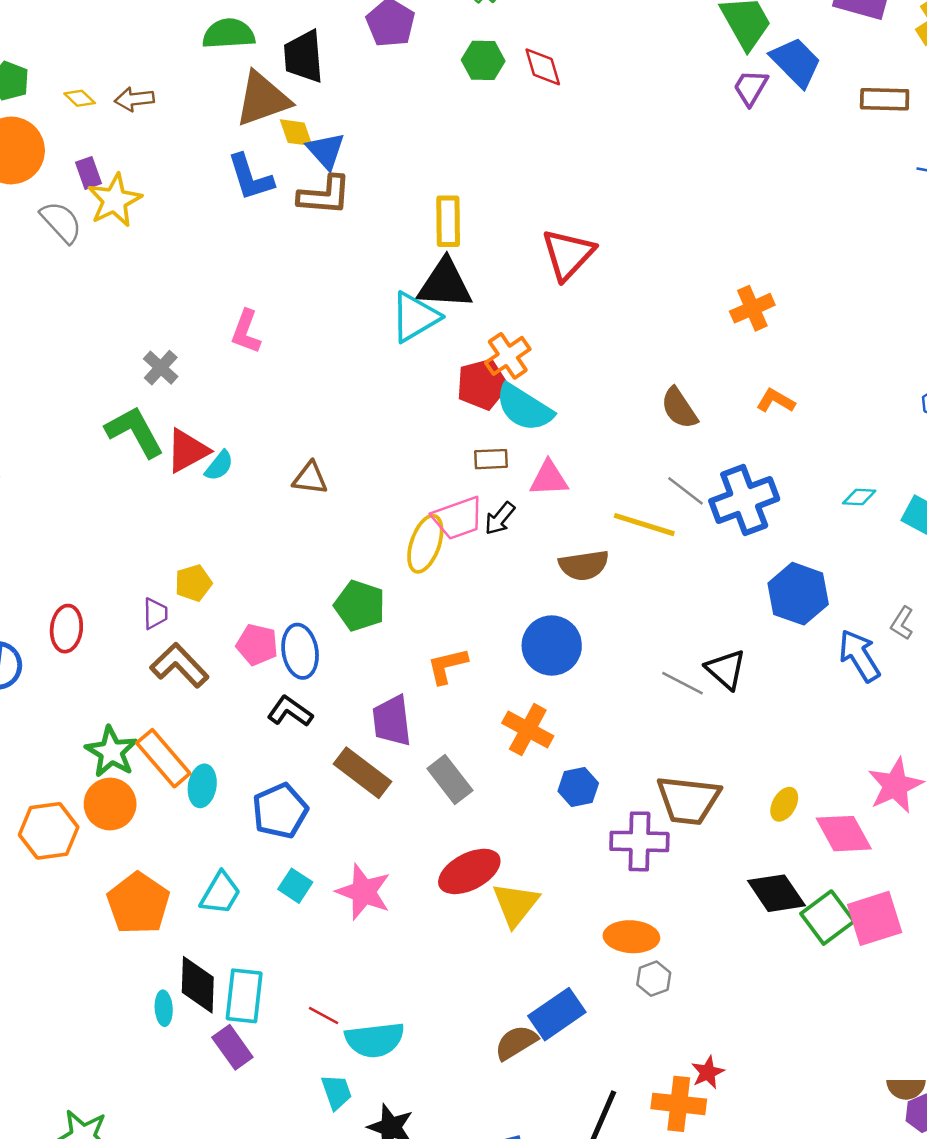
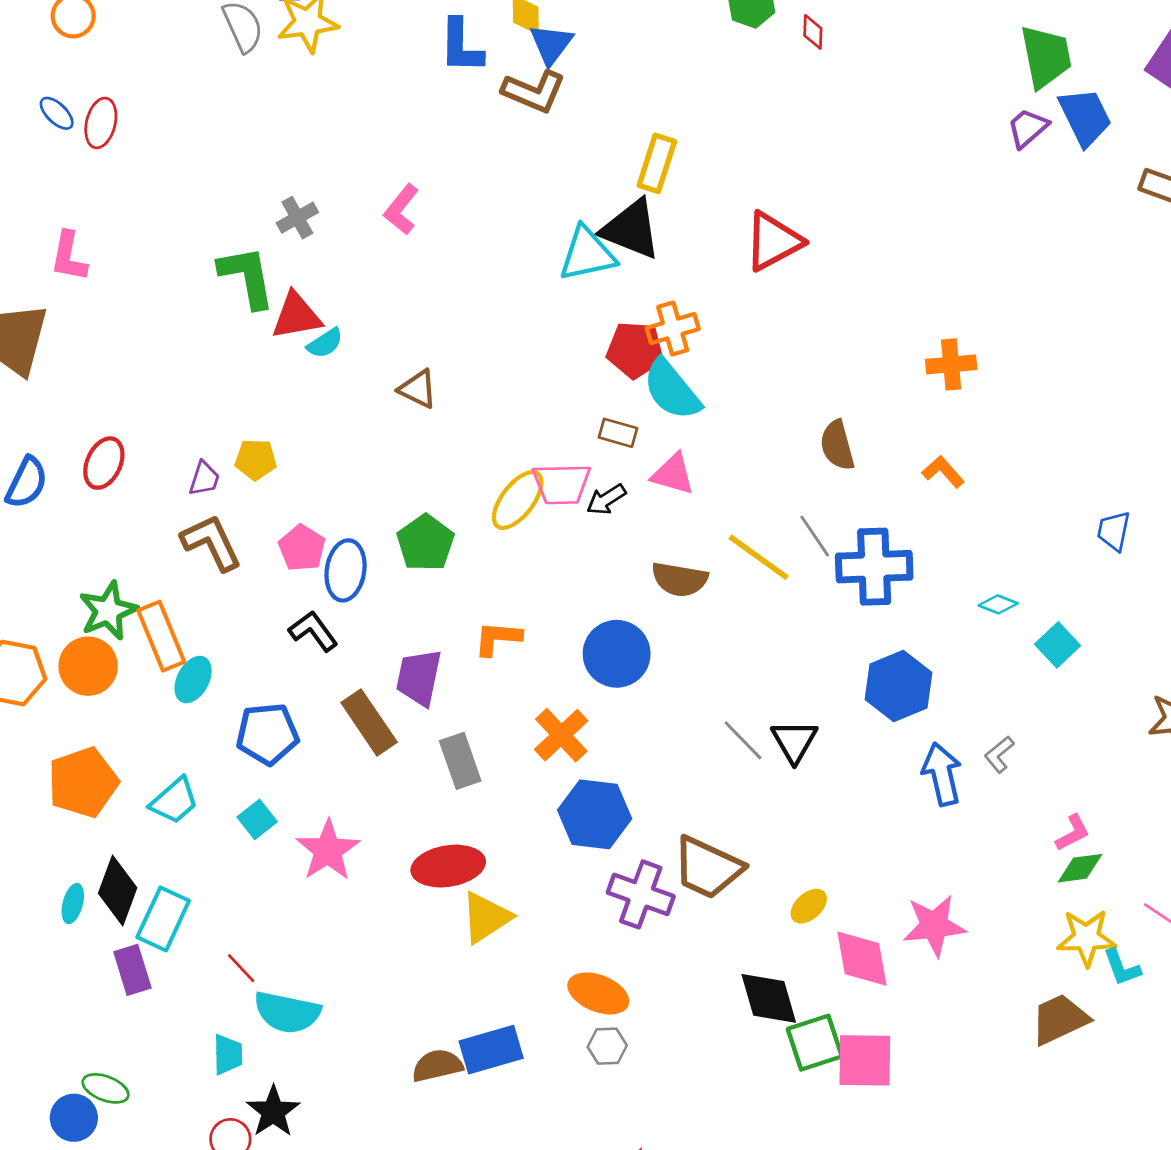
red diamond: (543, 67) -> (813, 32), size x0.7
blue hexagon: (578, 787) -> (595, 814), size x1.6

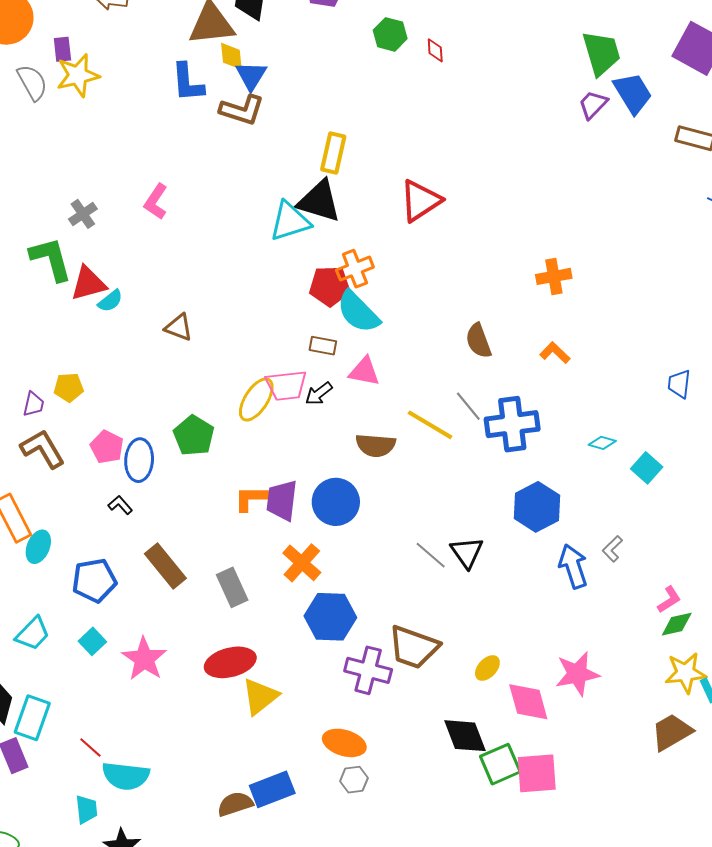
black L-shape: (313, 631) -> (120, 505), size x0.7
purple trapezoid: (419, 677) -> (282, 500), moved

